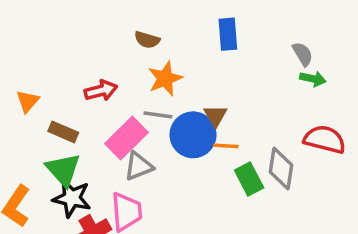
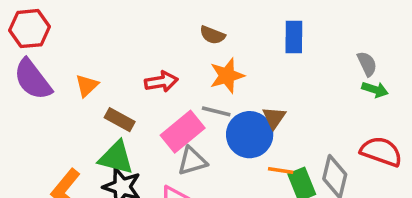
orange line: (226, 146) -> (281, 171), moved
green triangle: (63, 170) -> (116, 158), turned -39

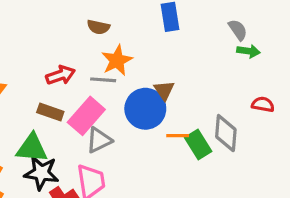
gray line: (216, 111) -> (103, 80), moved
brown rectangle: (120, 120) -> (50, 112), moved
red semicircle: (381, 152) -> (263, 104), size x0.6

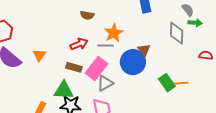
brown semicircle: (98, 27) -> (87, 15), moved
gray diamond: (226, 133) -> (177, 33), moved
orange line: (178, 136) -> (181, 83), moved

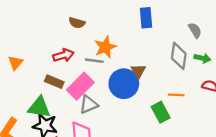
green arrow: (195, 23) -> (202, 58), moved
orange line: (181, 83) -> (176, 95), moved

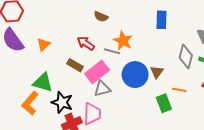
orange star: (105, 47) -> (123, 41), turned -30
red arrow: (63, 55) -> (86, 43), turned -138
brown triangle: (138, 71) -> (157, 72), moved
green triangle: (39, 107) -> (43, 82), moved

